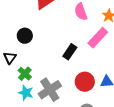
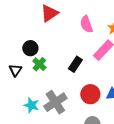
green cross: (25, 74) -> (39, 64), moved

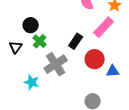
red circle: (90, 94) -> (95, 59), moved
gray cross: (55, 102) -> (56, 64), moved

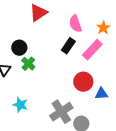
black rectangle: (76, 41) -> (68, 46), moved
gray cross: (56, 64) -> (61, 112), moved

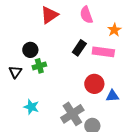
pink semicircle: (75, 24) -> (86, 15), moved
pink rectangle: (92, 50) -> (103, 52), turned 55
green cross: (28, 64) -> (39, 66), turned 32

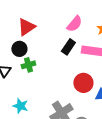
red triangle: (49, 15) -> (26, 27), moved
pink semicircle: (86, 15) -> (74, 24), moved, turned -120

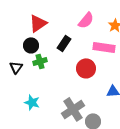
black rectangle: (68, 47) -> (64, 43), moved
red circle: (83, 83) -> (86, 68), moved

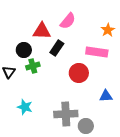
pink semicircle: (86, 20) -> (68, 21), moved
red triangle: (38, 23) -> (42, 31), moved, turned 36
gray cross: (73, 109) -> (66, 114), turned 30

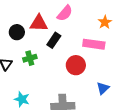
black circle: (24, 50) -> (17, 32), moved
blue triangle: (106, 96) -> (103, 88), turned -40

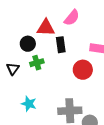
black circle: (17, 32) -> (28, 44), moved
black rectangle: (54, 40) -> (61, 45), turned -42

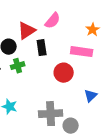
red triangle: (46, 28) -> (27, 31), turned -36

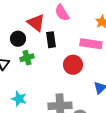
pink semicircle: (53, 21) -> (62, 13), turned 108
red triangle: (27, 31) -> (36, 23), turned -48

